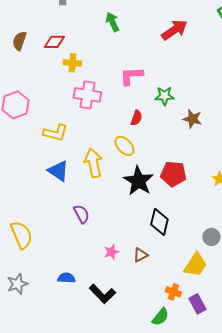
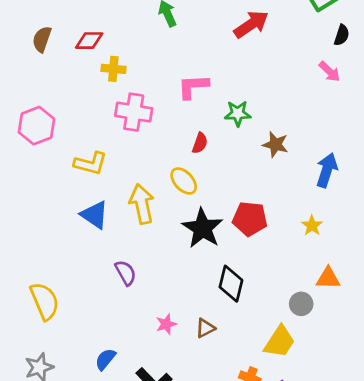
blue semicircle: (66, 278) -> (105, 359), turned -54

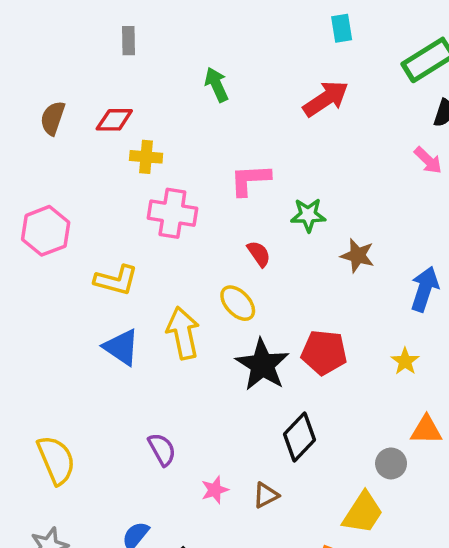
red semicircle: (200, 143) -> (259, 254), turned -55
purple semicircle: (126, 273) -> (162, 449), moved
black diamond: (231, 284) -> (299, 437), turned 30

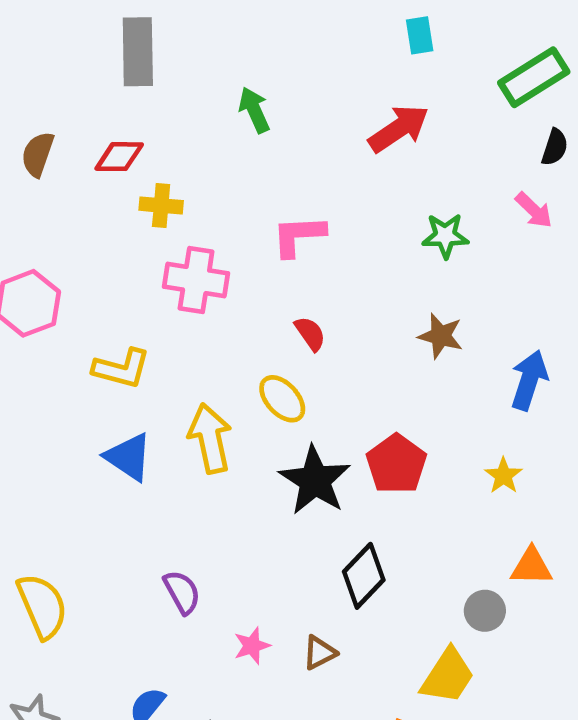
gray rectangle: (128, 41) -> (138, 52), size x1.8
green star: (308, 215) -> (445, 236), moved
red pentagon: (324, 352) -> (396, 464), turned 30

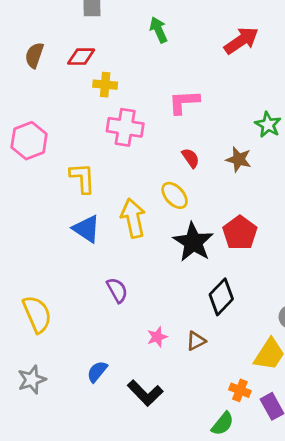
green star: (445, 236) -> (268, 125), moved, turned 30
brown star: (441, 336) -> (239, 159), moved
yellow L-shape: (122, 369) -> (82, 178), turned -108
purple semicircle: (182, 592) -> (117, 290), moved

